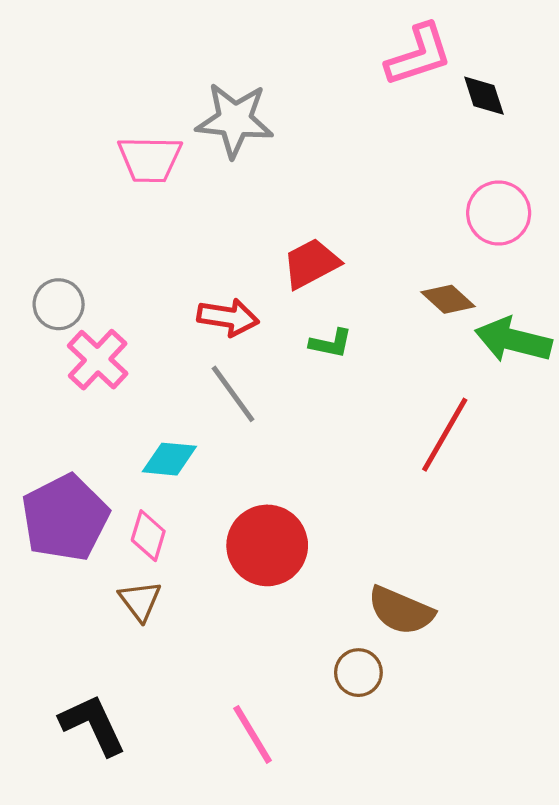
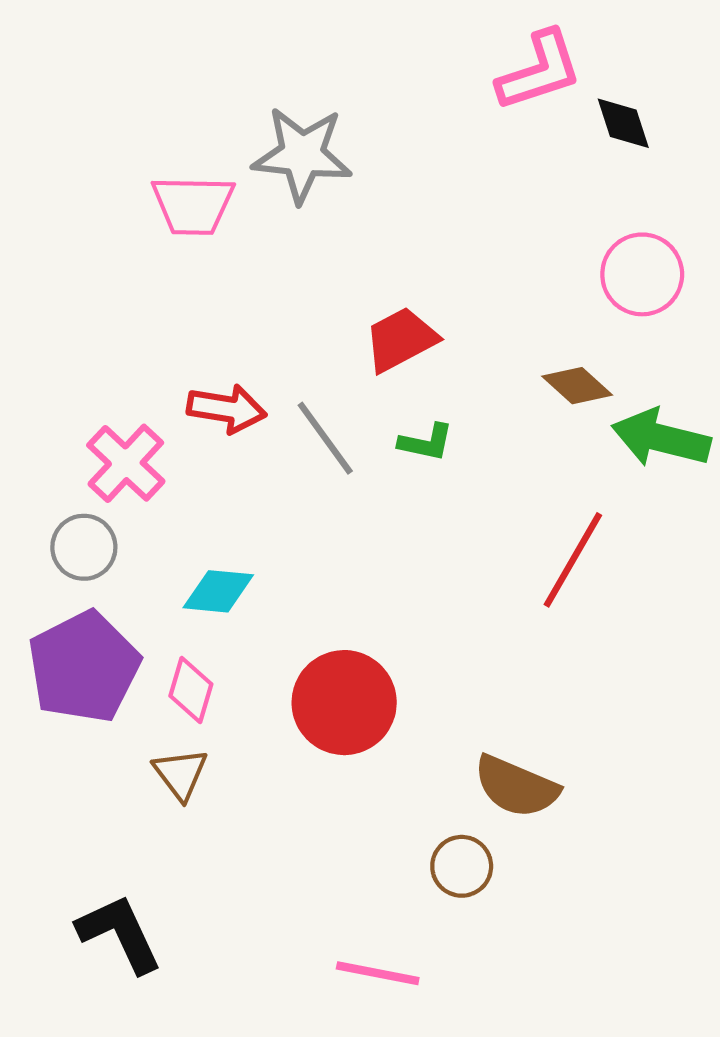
gray circle: (59, 304) -> (84, 547), moved
red arrow: (228, 317) -> (227, 409), moved
gray line: (233, 394) -> (325, 438), moved
pink line: (253, 734) -> (378, 973), moved, turned -48

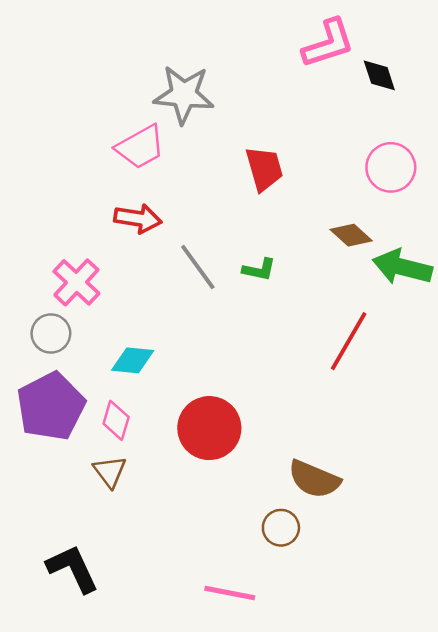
pink trapezoid: (193, 205) -> (140, 147), moved, turned -30
red trapezoid: (401, 339) -> (264, 169), moved, turned 102
red arrow: (227, 409) -> (138, 219), moved

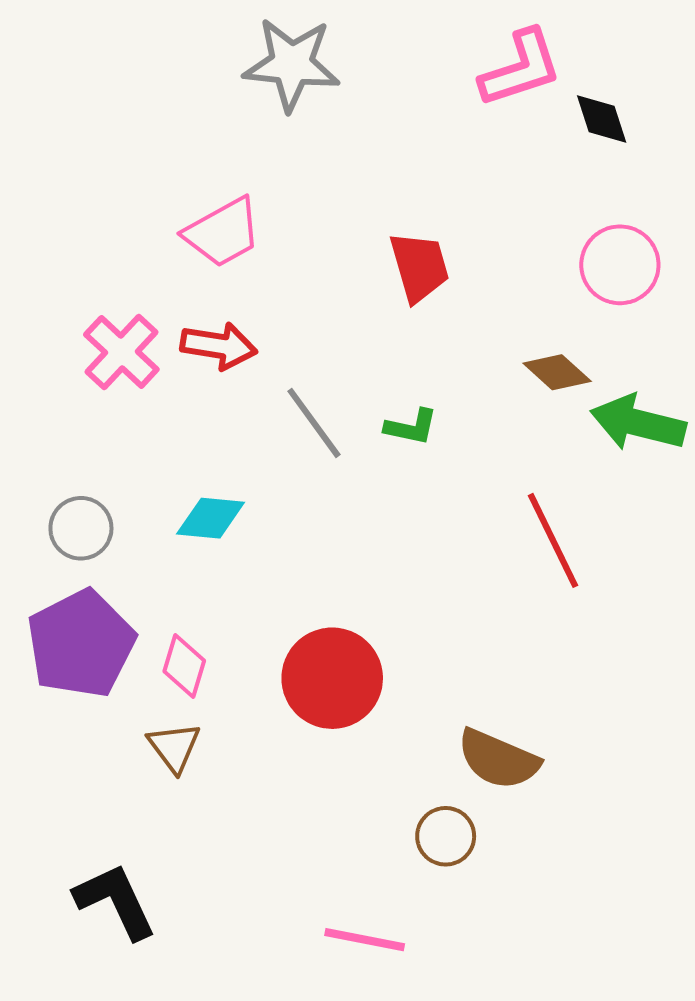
gray star: (184, 95) -> (292, 64), moved
pink cross: (76, 282) -> (121, 352), moved
red line: (349, 341) -> (553, 540), turned -56
cyan diamond: (133, 360) -> (211, 518), moved

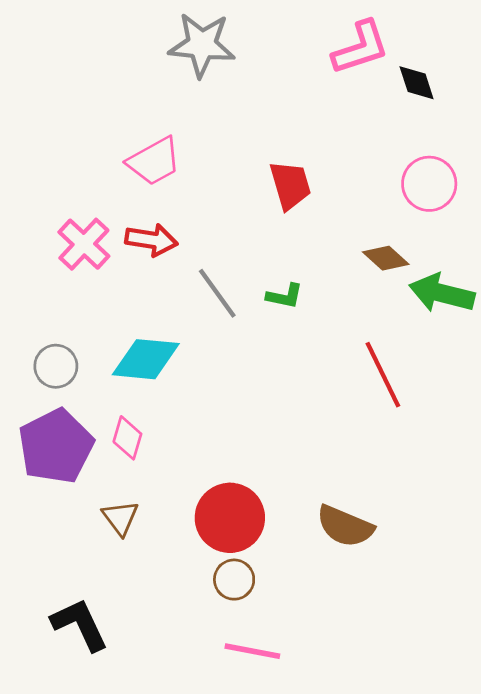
cyan diamond: (211, 518) -> (146, 359), size x1.4
pink diamond: (184, 666) -> (127, 438), moved
red circle: (332, 678) -> (230, 518), moved
brown circle: (446, 836) -> (234, 580), moved

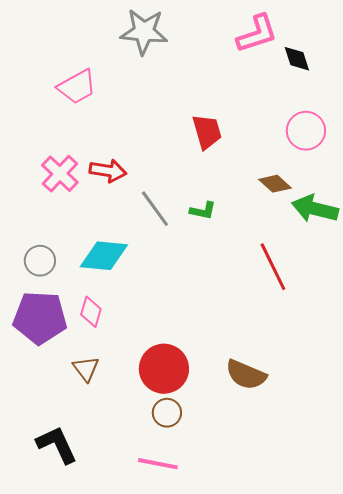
pink trapezoid: (154, 161) -> (77, 87), moved
purple pentagon: (56, 446) -> (40, 318), turned 30
pink line: (252, 651) -> (158, 464), moved

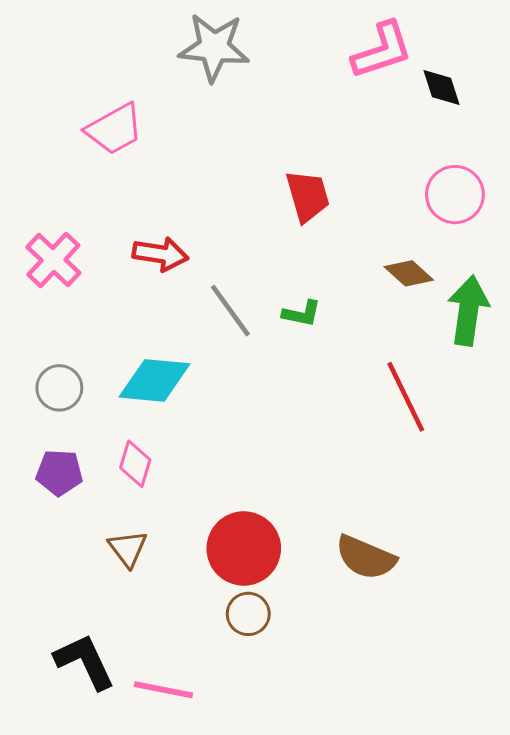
pink cross: (60, 174) -> (53, 260), moved
green arrow: (315, 209) -> (468, 311), turned 84
purple pentagon: (40, 318) -> (59, 473), size x0.6
pink line: (158, 464) -> (163, 690), moved

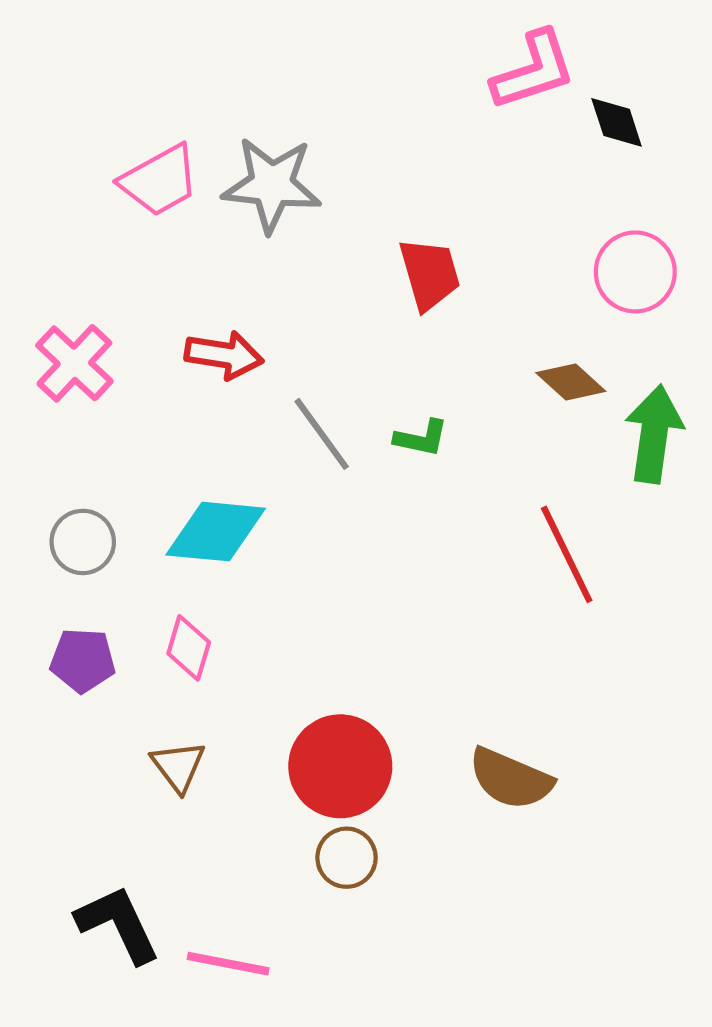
gray star: (214, 47) -> (272, 185), moved

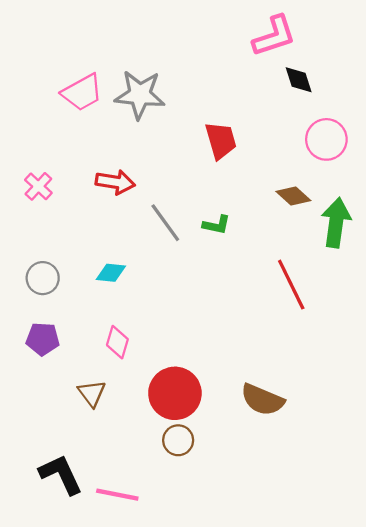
black diamond: (617, 122) -> (299, 80), moved
pink cross: (74, 363) -> (38, 186), size x0.7
cyan diamond: (216, 532) -> (111, 273), size x0.6
pink diamond: (189, 648) -> (117, 342), moved

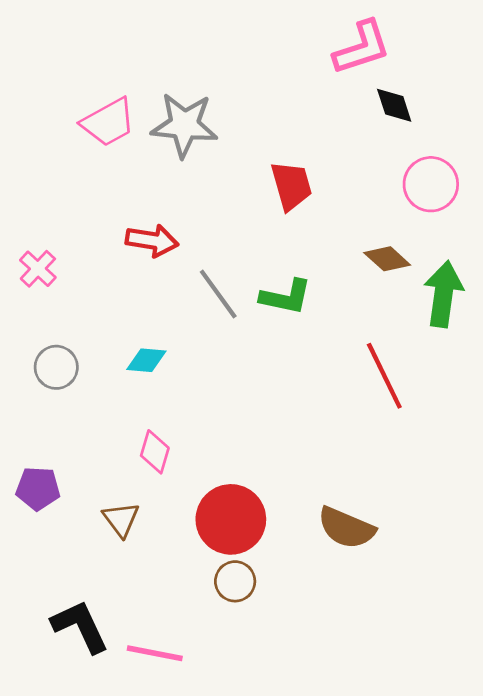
pink cross: (38, 186) -> (38, 269), moved
green L-shape: (217, 225) -> (286, 297), size x1.4
purple pentagon: (43, 339) -> (38, 488), moved

